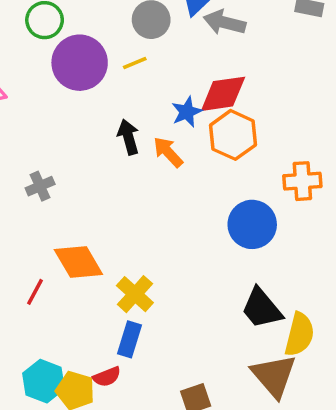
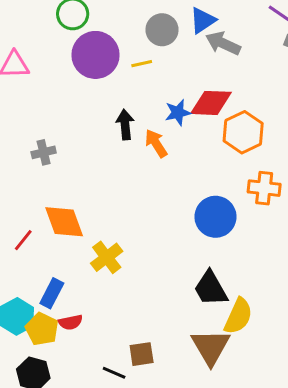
orange hexagon: (233, 135) -> (243, 132), moved
blue rectangle: (130, 339) -> (52, 293), moved

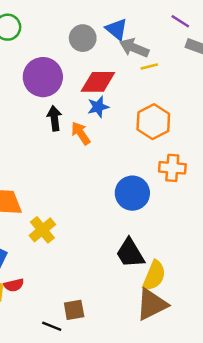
blue triangle: (203, 20) -> (116, 29), turned -45
purple circle: (95, 55) -> (43, 77), moved
yellow line: (142, 64) -> (149, 67), moved
red diamond: (211, 103) -> (98, 82), moved
brown triangle: (211, 347) -> (152, 304), moved, turned 36

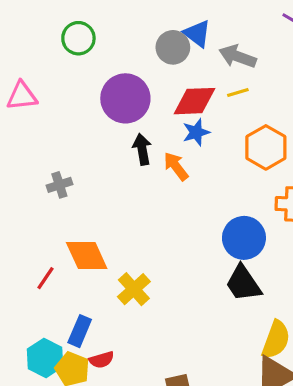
blue triangle: (116, 29) -> (197, 34), moved
yellow line: (149, 67) -> (238, 93), moved
black trapezoid: (130, 253) -> (243, 283), moved

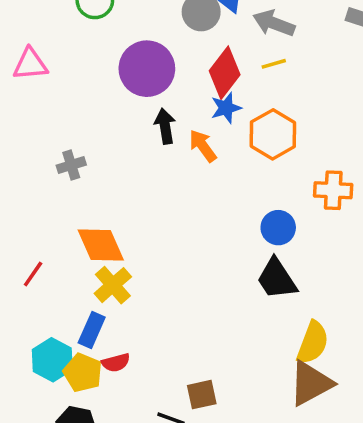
red diamond: (194, 101) -> (225, 73), turned -51
orange hexagon: (266, 147) -> (273, 134), moved
blue circle: (244, 238) -> (278, 228), size x0.7
red line: (46, 278) -> (33, 274), moved
yellow cross: (134, 289) -> (113, 285), moved

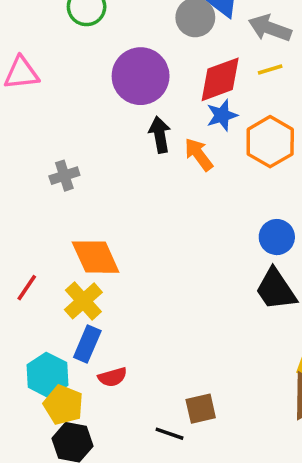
red diamond: (225, 73) -> (220, 79), turned 33
yellow cross: (113, 285) -> (83, 301), moved
yellow pentagon: (83, 373) -> (63, 405), moved

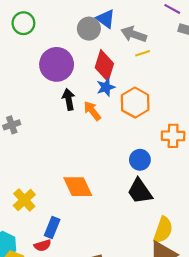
yellow line: (270, 70) -> (143, 53), moved
red diamond: (220, 79) -> (104, 66), turned -52
orange diamond: (96, 257) -> (78, 187), moved
blue rectangle: (87, 344) -> (52, 227), moved

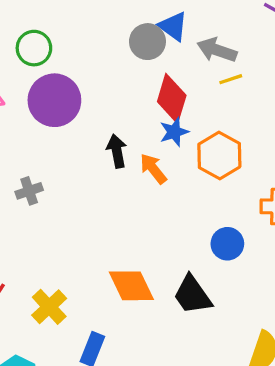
green circle: (23, 23) -> (34, 48), moved
purple circle: (57, 64) -> (54, 100), moved
black trapezoid: (140, 191) -> (192, 295), moved

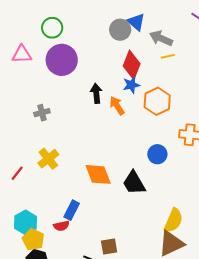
yellow cross: (49, 307) -> (48, 159), moved

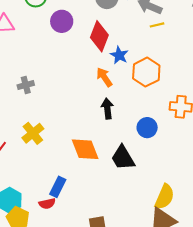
purple circle: (62, 60) -> (62, 21), moved, size x0.7
red diamond: (132, 65) -> (99, 36), moved
blue star: (131, 85) -> (119, 55), turned -30
black arrow: (96, 93) -> (107, 109), moved

